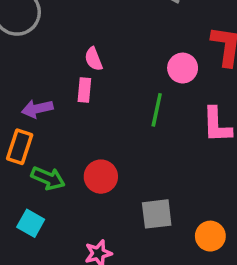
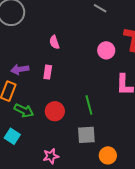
pink rectangle: (84, 90) -> (48, 72), moved
green line: (157, 110) -> (89, 105), moved, turned -30
orange circle: (210, 236) -> (108, 155), moved

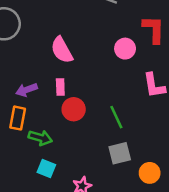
pink semicircle: (54, 42) -> (62, 50), size x1.6
red circle: (55, 111) -> (74, 109), moved
cyan square: (12, 136) -> (46, 168), moved

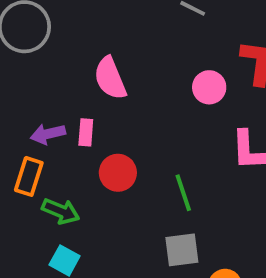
pink rectangle: (60, 87) -> (86, 132), moved

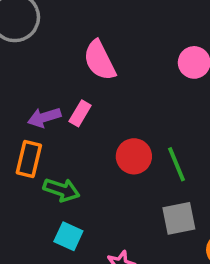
pink rectangle: (86, 132) -> (80, 113), turned 30
red circle: (118, 173) -> (134, 156), moved

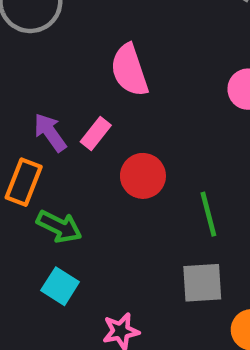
purple arrow: (44, 117) -> (50, 132), turned 64
red circle: (134, 156) -> (143, 176), moved

